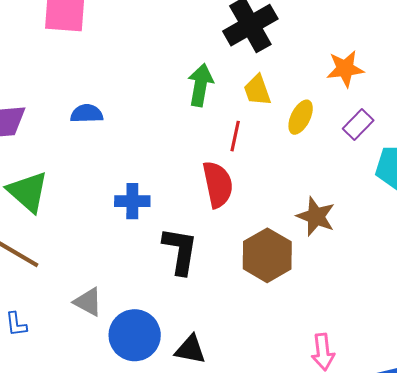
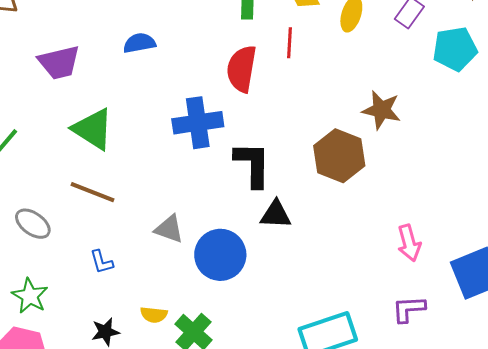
red semicircle: (218, 184) -> (242, 69), moved, turned -150
blue cross: (132, 201) -> (198, 123), size x1.4
black triangle: (190, 349) -> (276, 214), moved

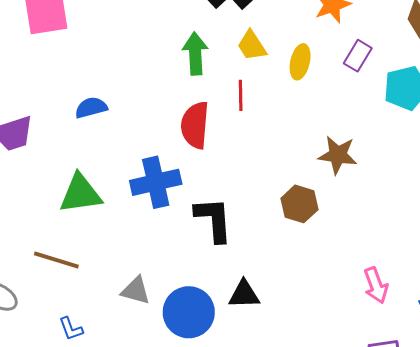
green triangle: (93, 129) -> (80, 194), moved, turned -36
brown hexagon: (339, 156) -> (299, 204), size x0.7
black triangle: (276, 214) -> (244, 294), moved

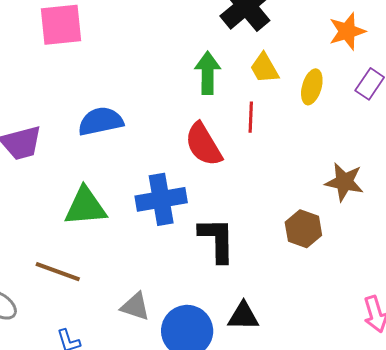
blue semicircle: (91, 108) -> (101, 121), size x1.4
red semicircle: (195, 125) -> (203, 144), turned -39

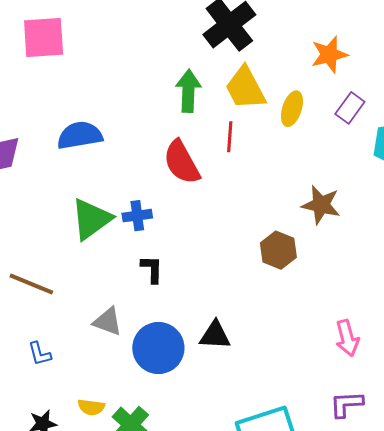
yellow trapezoid: (264, 68) -> (245, 88), size x1.4
blue cross: (161, 199) -> (137, 216), size x0.6
green triangle: (85, 207) -> (91, 219), moved, turned -33
black L-shape: (217, 240) -> (152, 269), moved, size x0.6

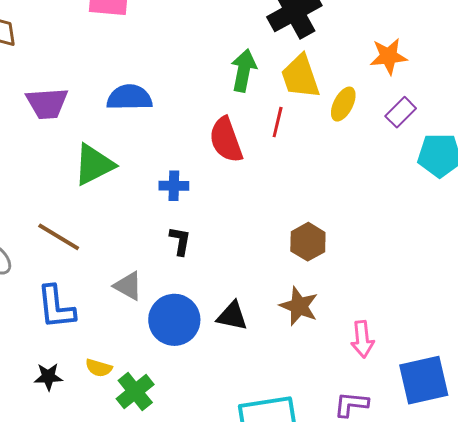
brown star: (321, 205) -> (299, 306), moved
green triangle: (91, 219) -> (94, 165), moved
blue L-shape: (40, 354) -> (56, 307), size x1.8

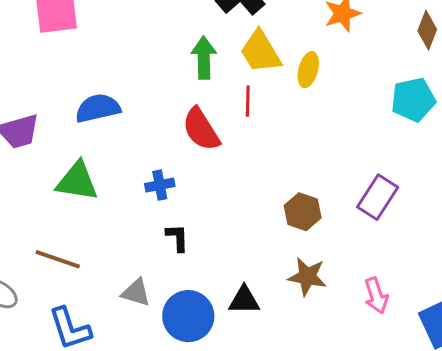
purple rectangle: (401, 112) -> (378, 197), moved, size x1.4
green triangle: (94, 165) -> (77, 181), turned 48

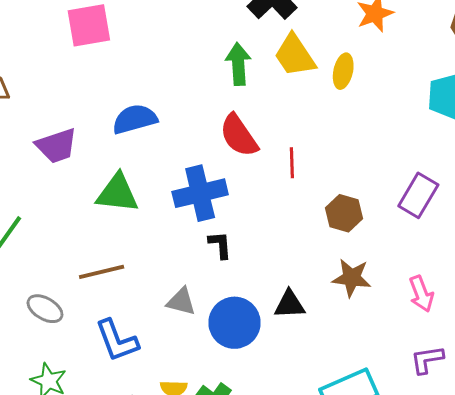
red line: (248, 101) -> (292, 163), moved
blue cross: (160, 185) -> (200, 193), size x1.8
brown line: (58, 259) -> (102, 272), turned -30

